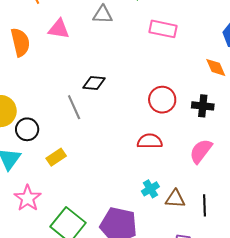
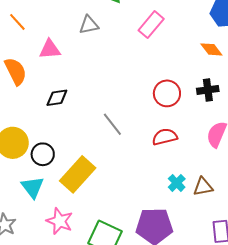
pink rectangle: (163, 29) -> (151, 25), turned -48
black diamond: (94, 83) -> (57, 98), moved
gray line: (74, 107) -> (112, 124), moved
yellow rectangle: (56, 157) -> (78, 174), size x1.8

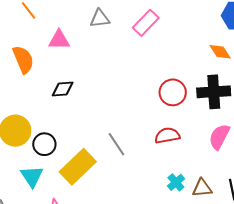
pink rectangle: (151, 25) -> (146, 23), moved
black cross: (208, 90) -> (214, 92), size x1.5
gray line: (112, 124) -> (116, 144), moved

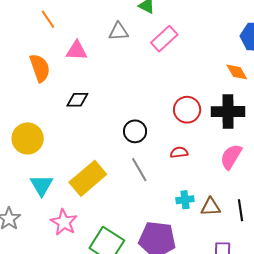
red semicircle: (167, 135) -> (179, 152), size x0.7
black circle: (44, 144) -> (135, 131), moved
gray line: (116, 144) -> (139, 170), moved
cyan cross: (176, 182) -> (185, 200), turned 30

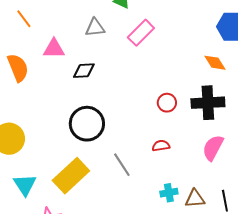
black diamond: (77, 100) -> (84, 71), moved
red circle: (187, 110) -> (167, 103), size x0.7
black circle: (135, 131) -> (87, 124), moved, size x1.5

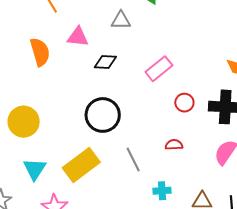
pink rectangle: (141, 33) -> (159, 69), moved
cyan cross: (169, 193) -> (162, 191), moved

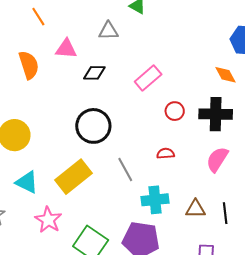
cyan triangle: (35, 169) -> (27, 182), turned -35
cyan cross: (162, 191) -> (155, 200), size x1.5

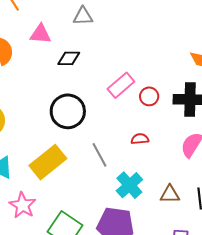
pink rectangle: (148, 78) -> (121, 85), moved
cyan cross: (155, 200) -> (129, 185), turned -36

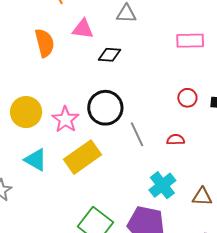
pink rectangle: (121, 85) -> (190, 41), moved, turned 36
gray line: (100, 155) -> (137, 134), moved
pink star: (23, 205) -> (65, 119), moved

